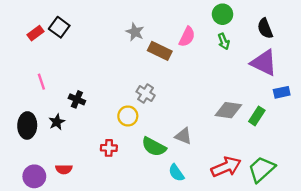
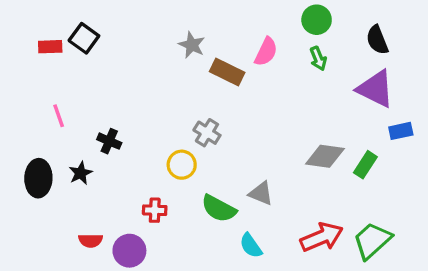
red rectangle: (35, 33) -> (50, 47), turned 35
purple circle: (34, 176) -> (129, 251), moved

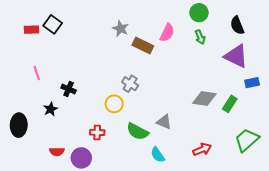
black ellipse: (38, 178) -> (19, 125), moved
red arrow: (322, 237) -> (202, 149), size x0.7
green trapezoid: (372, 241) -> (247, 140), moved

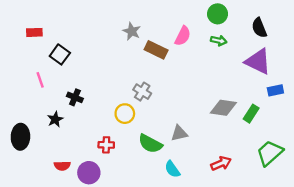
black square: (53, 24) -> (60, 54), moved
green arrow: (200, 37) -> (219, 41), turned -56
gray triangle: (164, 122) -> (179, 133), turned -35

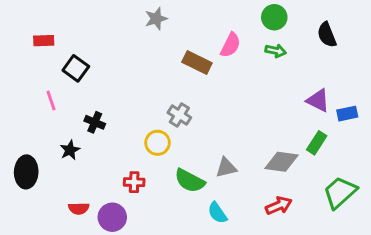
gray star: (132, 31) -> (156, 19), moved, turned 30
purple triangle: (258, 61) -> (318, 100), moved, size x0.7
gray diamond: (223, 108) -> (282, 162), moved

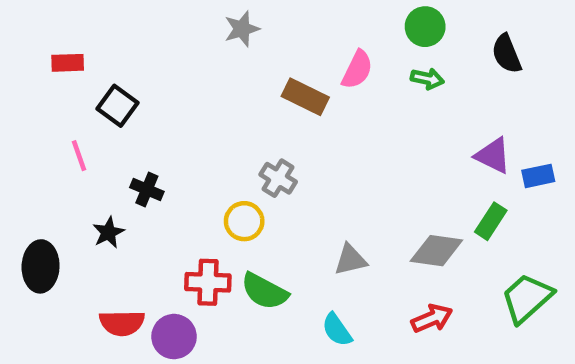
green semicircle: (190, 181) -> (264, 291), moved
red cross: (134, 182) -> (208, 282), size x1.4
red semicircle: (79, 208) -> (122, 323), size x1.4

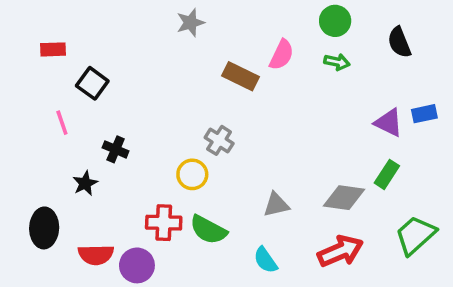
blue rectangle: (538, 176) -> (424, 114), moved
black ellipse: (41, 266) -> (44, 228), moved
red arrow: (432, 318) -> (340, 251), size x1.4

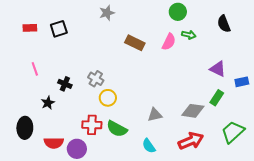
green circle: (335, 21) -> (178, 12), moved
pink semicircle: (282, 55) -> (169, 42), moved
black square: (92, 83) -> (59, 29), moved, turned 36
blue rectangle: (424, 114) -> (242, 82), moved
gray cross: (219, 140) -> (96, 79), moved

